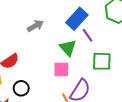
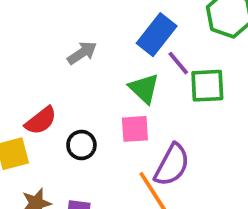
green square: (102, 61) -> (207, 86), moved
black circle: (21, 88) -> (81, 145), moved

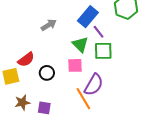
green square: (207, 86) -> (103, 51), moved

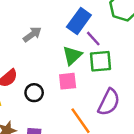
green triangle: (80, 44) -> (72, 55), turned 36
purple semicircle: (94, 85) -> (109, 102), moved

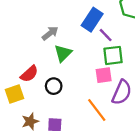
green triangle: (72, 55) -> (63, 53), moved
pink square: (68, 81) -> (104, 75), moved

